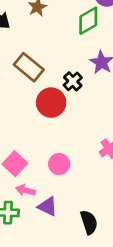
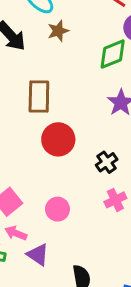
brown rectangle: (29, 67) -> (39, 96), turned 44
black cross: (73, 81) -> (107, 162), moved

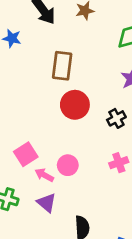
black cross: (107, 162) -> (116, 118), moved
pink arrow: (16, 233) -> (44, 175), moved

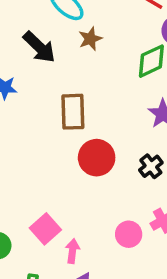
pink circle: (68, 165) -> (129, 234), moved
pink arrow: (44, 175) -> (72, 251), turned 78

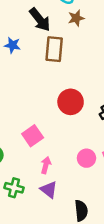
brown rectangle: (73, 112) -> (54, 49), moved
pink square: (45, 229) -> (33, 136), moved

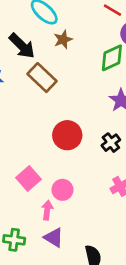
brown rectangle: (54, 49) -> (42, 78), turned -45
pink circle: (86, 158) -> (62, 190), moved

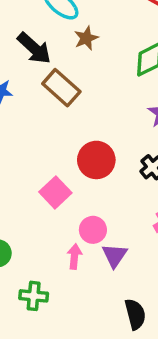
pink square: (28, 178) -> (55, 192), moved
purple triangle: (54, 238) -> (115, 255), moved, turned 35

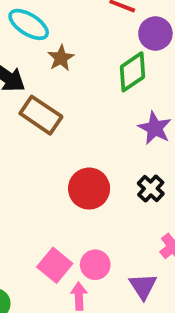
pink square: (55, 192) -> (55, 265), moved
purple triangle: (115, 255) -> (143, 286), moved

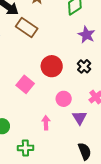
pink square: (55, 265) -> (25, 84), moved
pink circle: (95, 265) -> (64, 99), moved

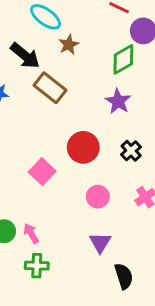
purple star: (86, 35) -> (118, 101), moved
purple triangle: (80, 118) -> (100, 242), moved
pink arrow: (46, 123) -> (31, 233), moved, turned -32

